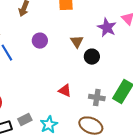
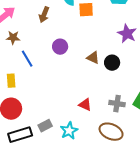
brown triangle: (77, 42) -> (93, 58), moved, turned -32
red triangle: (65, 91) -> (85, 105), moved

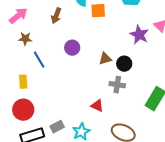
brown triangle: (93, 58) -> (105, 59), turned -40
gray cross: (117, 104) -> (117, 85), moved

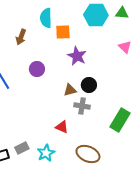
purple star: (139, 35) -> (77, 56), moved
brown triangle: (105, 59) -> (70, 90), moved

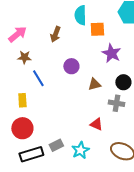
brown triangle: (70, 90) -> (94, 84), moved

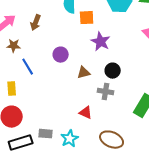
brown arrow: (55, 34) -> (36, 23), moved
gray rectangle: (56, 145) -> (46, 134), turned 32

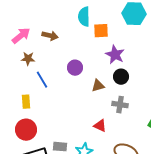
brown arrow: (36, 23) -> (50, 36), turned -98
black circle: (113, 71) -> (121, 77), moved

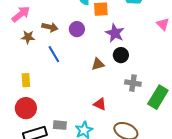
brown arrow: (50, 36) -> (50, 27), moved
purple circle: (75, 68) -> (77, 29), moved
blue line: (42, 80) -> (54, 54), moved
gray cross: (120, 105) -> (133, 83), moved

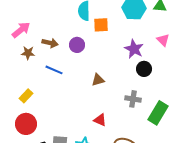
purple star: (115, 33) -> (134, 49), moved
blue line: (54, 54) -> (54, 70), turned -36
black circle: (121, 55) -> (144, 69), moved
yellow rectangle: (26, 80) -> (26, 96), turned 48

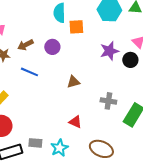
brown arrow: (50, 43) -> (25, 45), turned 140
purple star: (134, 49) -> (109, 51), turned 30
black circle: (144, 69) -> (130, 60), moved

